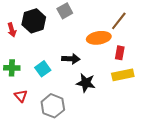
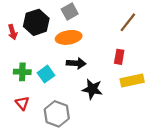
orange ellipse: (99, 38) -> (69, 37), moved
red rectangle: (120, 53) -> (119, 57), moved
green cross: (12, 68) -> (22, 72), moved

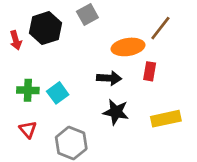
orange ellipse: (69, 37) -> (128, 47), moved
black arrow: (76, 63) -> (109, 78), moved
yellow rectangle: (132, 80) -> (166, 119), moved

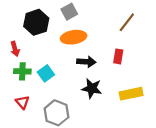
red arrow: (16, 40) -> (15, 49), moved
orange ellipse: (128, 47) -> (74, 37), moved

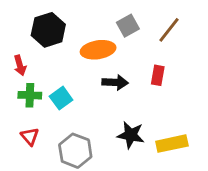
gray square: (69, 12) -> (128, 26), moved
black star: (92, 88) -> (131, 135), moved
yellow rectangle: (131, 94) -> (172, 144), moved

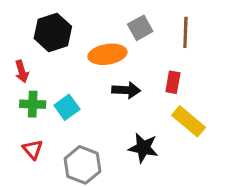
brown line: (169, 30) -> (185, 32), turned -36
yellow rectangle: (172, 144) -> (189, 121), moved, turned 52

